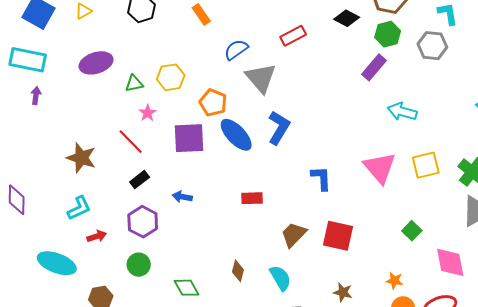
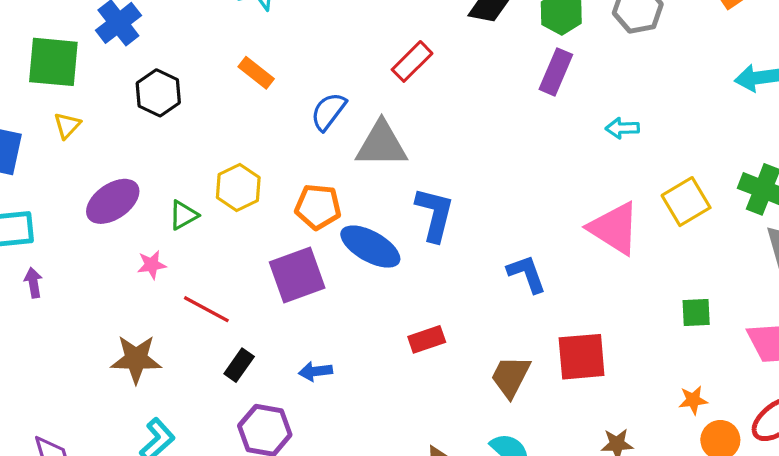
gray triangle: (261, 78) -> (382, 144), turned -32
cyan arrow: (402, 112) -> (622, 128), size x0.7
pink star: (148, 113) -> (152, 265), moved, turned -30
green square: (412, 231) -> (696, 313), turned -30

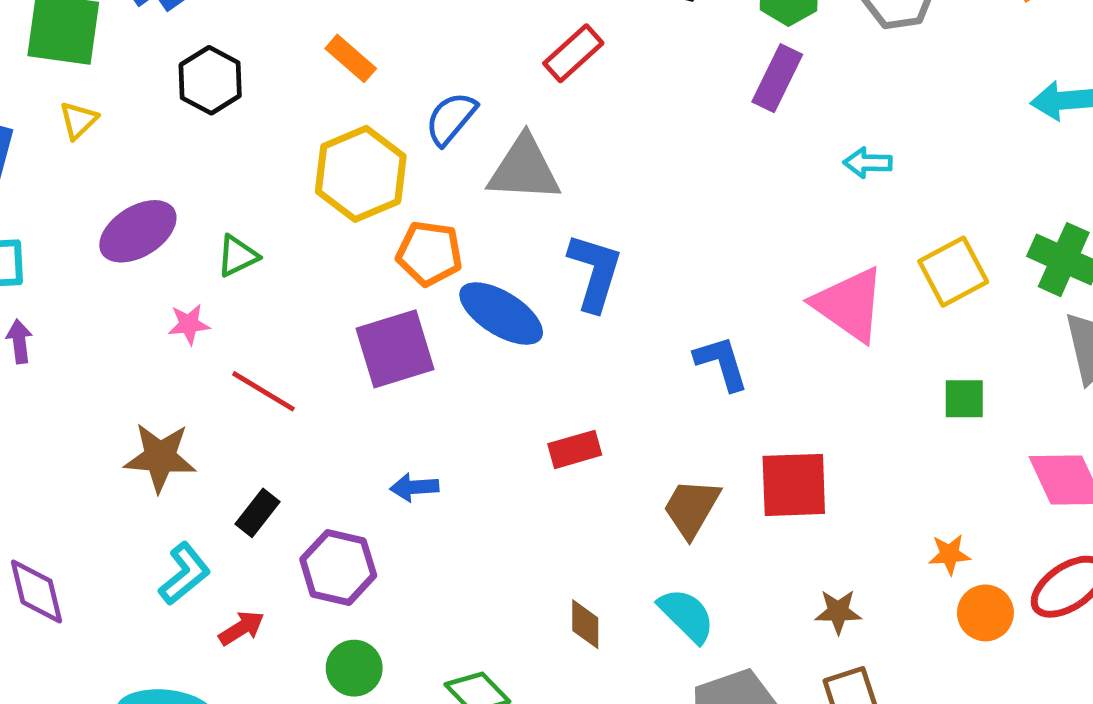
yellow hexagon: (238, 188) -> (361, 174), moved, size x1.4
green square: (696, 313) -> (964, 399), moved
black rectangle: (239, 365) -> (258, 513), moved

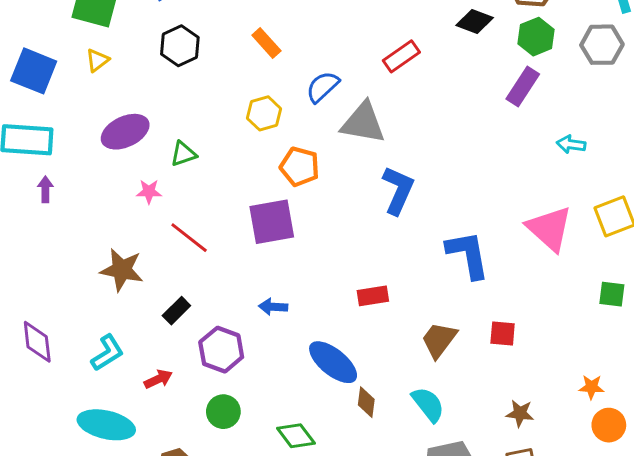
yellow hexagon: (361, 174) -> (264, 113), size x0.6
blue ellipse: (501, 314) -> (333, 362), moved
blue L-shape: (721, 363) -> (468, 255), size x1.4
red square: (794, 485) -> (503, 334), size x0.6
cyan L-shape: (185, 574) -> (107, 353), moved

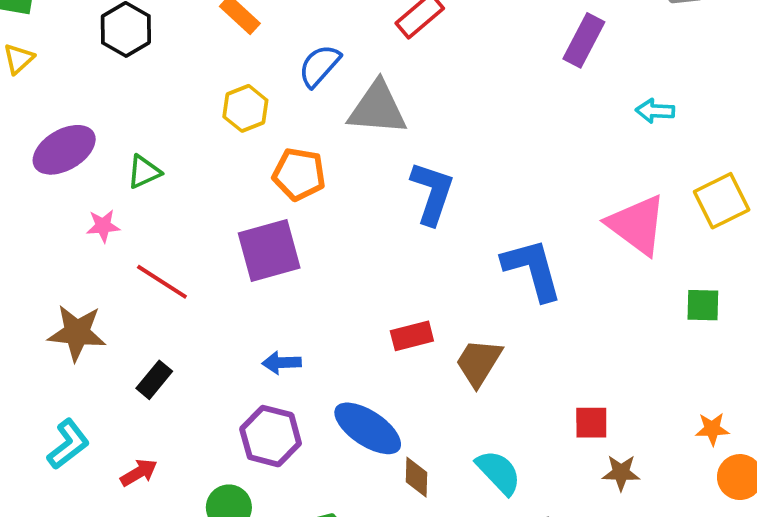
green square: (612, 294) -> (703, 305), moved
red square: (503, 334) -> (591, 423), moved
brown trapezoid: (439, 340) -> (479, 362), moved
purple hexagon: (221, 350) -> (271, 436), moved

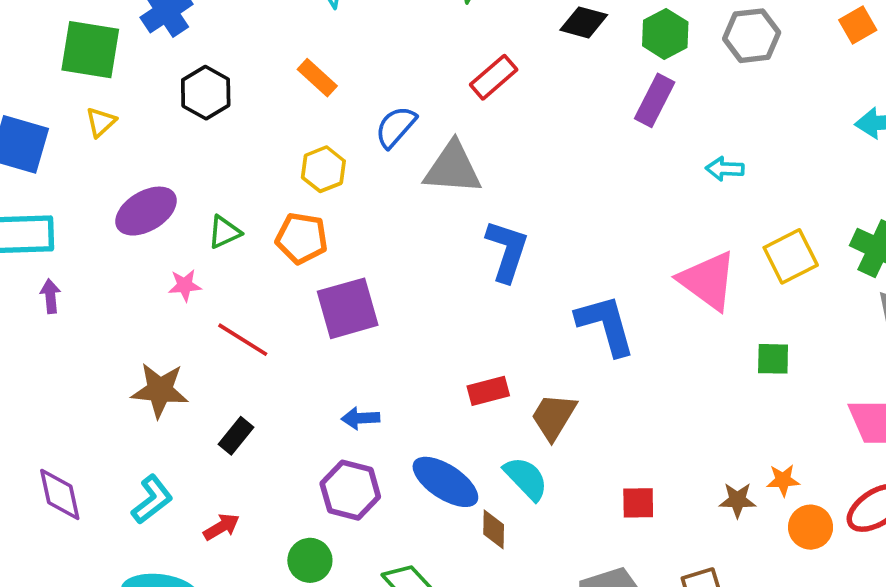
orange pentagon: (299, 174) -> (302, 238), moved
red square: (591, 423) -> (638, 503), moved
cyan semicircle: (499, 472) -> (526, 478), moved
brown star: (621, 473) -> (737, 500), moved

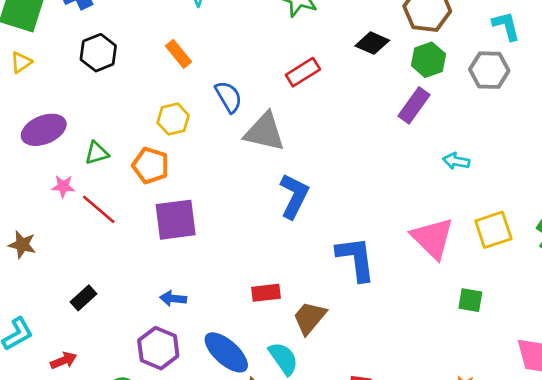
blue semicircle: (396, 127) -> (229, 97), turned 100
red line: (243, 340) -> (99, 209), moved
brown star: (160, 390) -> (22, 245), moved, size x0.7

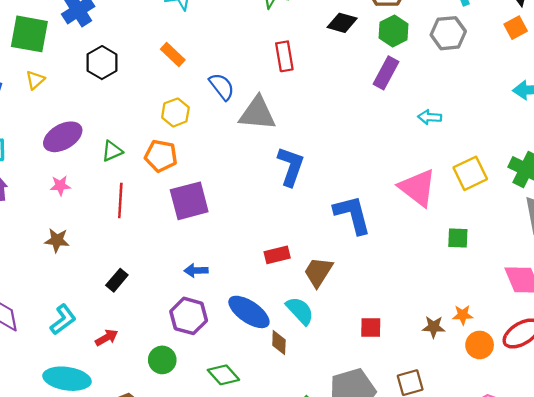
red rectangle: (303, 72) -> (284, 56), turned -60
pink star: (63, 186) -> (60, 186), moved
red line: (99, 209) -> (120, 201), turned 60

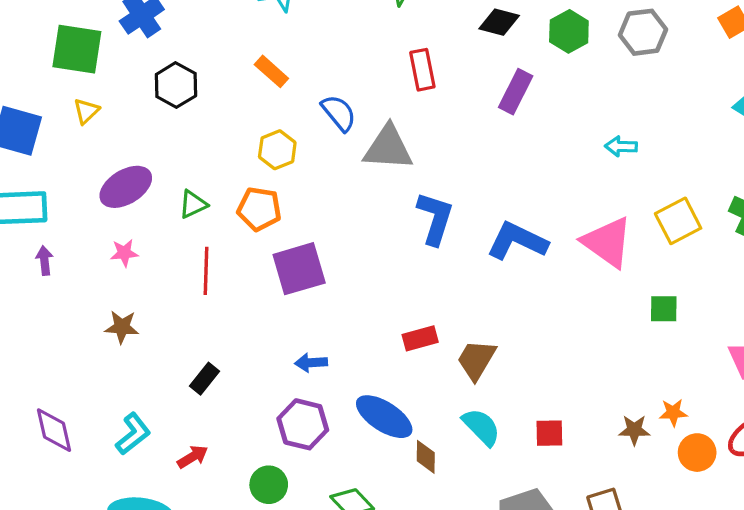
purple rectangle: (386, 73) -> (516, 92), moved
blue L-shape: (352, 215) -> (517, 241), moved, turned -48
cyan semicircle: (300, 311) -> (481, 427), moved

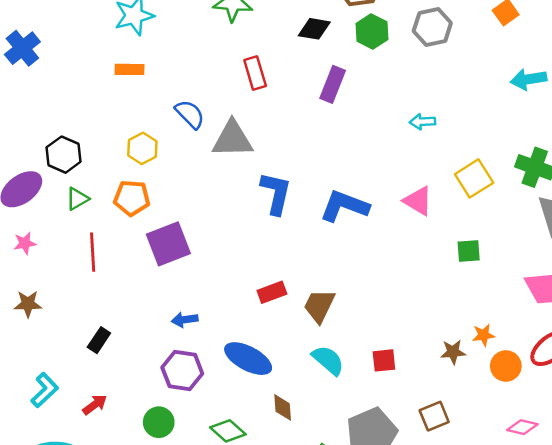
orange rectangle: (271, 71) -> (129, 69), moved, turned -36
black hexagon: (176, 85) -> (64, 155), moved
pink triangle: (607, 242) -> (418, 201), size x0.7
brown diamond: (426, 457) -> (283, 407), moved

